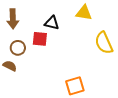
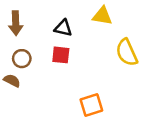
red square: (40, 39) -> (61, 55), moved

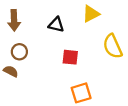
yellow triangle: (102, 16) -> (91, 14), turned -36
red square: (61, 55) -> (70, 57), moved

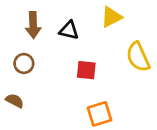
brown arrow: (14, 20) -> (33, 25), moved
brown semicircle: (11, 71) -> (15, 101), moved

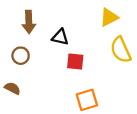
yellow triangle: (111, 17) -> (109, 17), moved
black triangle: (69, 30) -> (60, 37), moved

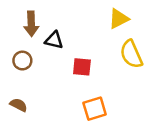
black triangle: (60, 37) -> (54, 40), moved
brown semicircle: (12, 88) -> (19, 105), moved

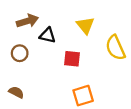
yellow triangle: (119, 19) -> (85, 25), moved, turned -42
brown arrow: (31, 24) -> (27, 21), turned -105

